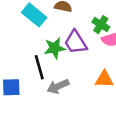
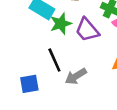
green star: (55, 48) -> (61, 24), moved

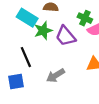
black line: (54, 60) -> (26, 57), moved

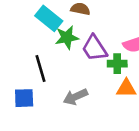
green cross: (85, 18) -> (117, 64), moved, turned -32

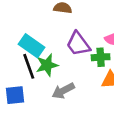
cyan rectangle: (49, 18) -> (31, 46), moved
green star: (67, 38) -> (47, 65), moved

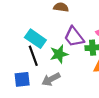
green star: (47, 65) -> (59, 54), moved
gray arrow: (63, 91) -> (51, 79), moved

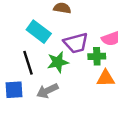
purple trapezoid: (74, 37) -> (76, 43), turned -70
cyan rectangle: (35, 39) -> (39, 32), moved

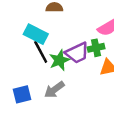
purple trapezoid: (76, 43) -> (77, 53), moved
black line: (28, 63) -> (41, 52), moved

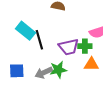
cyan rectangle: (36, 34) -> (25, 31), moved
green star: (59, 60) -> (58, 70), moved

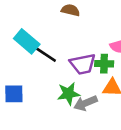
black line: (39, 40) -> (45, 54), turned -42
gray arrow: (44, 73) -> (85, 103), moved

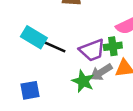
green star: (68, 94) -> (83, 81), turned -30
gray arrow: (85, 103) -> (101, 72), moved

